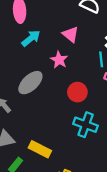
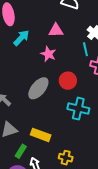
pink triangle: (71, 34) -> (56, 30), turned -35
gray ellipse: (30, 83) -> (38, 88), moved

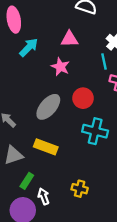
yellow rectangle: (41, 135) -> (46, 147), moved

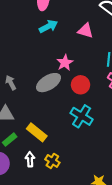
pink star: (60, 67) -> (65, 63), moved
yellow rectangle: (46, 147) -> (37, 132), moved
white arrow: (44, 196) -> (30, 159), moved

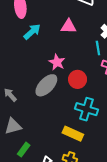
yellow rectangle: (37, 132) -> (73, 134), moved

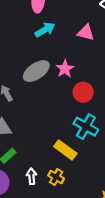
gray ellipse: (46, 85) -> (36, 71), moved

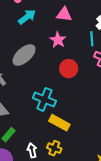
pink star: (65, 69) -> (58, 40), moved
cyan cross: (86, 127) -> (44, 99), moved

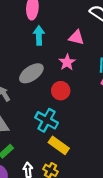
cyan arrow: (27, 17) -> (39, 35), turned -60
red circle: (69, 69) -> (61, 91), moved

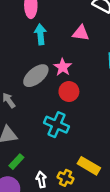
pink star: (67, 62) -> (63, 67), moved
yellow rectangle: (59, 145) -> (89, 166), moved

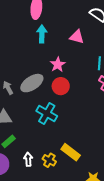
gray ellipse: (36, 76) -> (32, 83), moved

